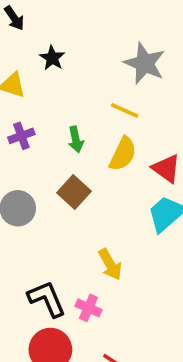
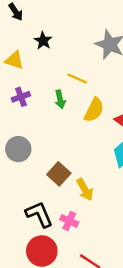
yellow line: (125, 110) -> (77, 79), moved
brown square: (74, 192) -> (59, 174), moved

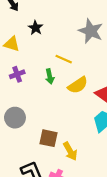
yellow semicircle: (94, 110) -> (78, 85), turned 30
brown square: (59, 174) -> (49, 138), turned -30

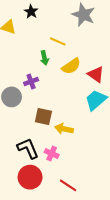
purple cross: (17, 74) -> (31, 82), moved
yellow arrow: (70, 151) -> (64, 129), turned 132

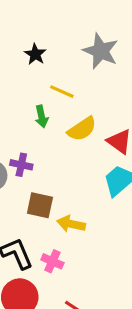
black star: (31, 12) -> (35, 54), moved
purple cross: (31, 82) -> (21, 165), moved, turned 32

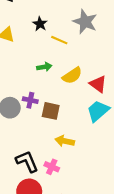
yellow line: (62, 92) -> (59, 40), moved
green arrow: (42, 116) -> (44, 67), turned -88
brown square: (40, 205) -> (51, 111), moved

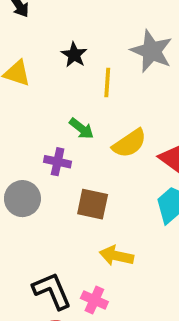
yellow line: (59, 40) -> (107, 82), turned 70
green arrow: (44, 67) -> (81, 129), turned 48
purple cross: (30, 100) -> (58, 162), moved

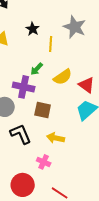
green arrow: (81, 129) -> (37, 69), turned 96
purple cross: (58, 162) -> (24, 87), size x1.5
black L-shape: (52, 291) -> (21, 134), moved

